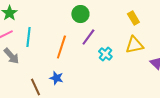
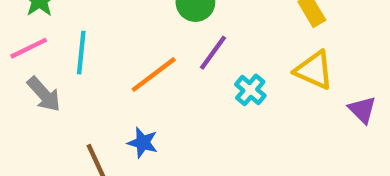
yellow triangle: (134, 45) -> (314, 70), turned 36
orange line: (61, 47) -> (154, 75), turned 35

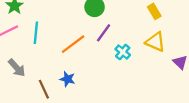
gray arrow: (44, 94) -> (17, 68), moved

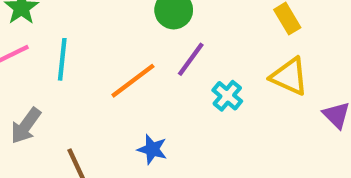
gray arrow: (17, 68) -> (26, 126), turned 78
blue star: (67, 79) -> (152, 149), moved

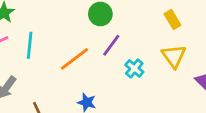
yellow triangle: (289, 76) -> (174, 56), turned 30

